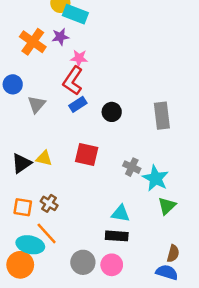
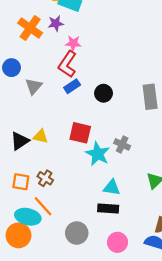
cyan star: (156, 178) -> (98, 154), moved
pink circle: (112, 265) -> (117, 242), moved

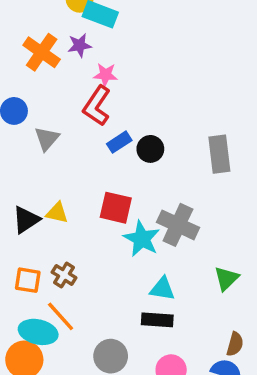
blue rectangle: (72, 86) -> (119, 142), moved
gray cross: (122, 144) -> (178, 225), size x1.6

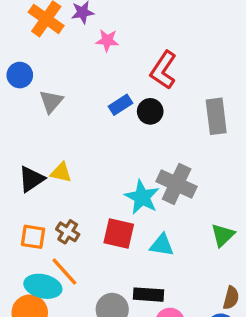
red L-shape: (97, 106) -> (163, 70), moved
red square: (116, 208) -> (119, 233), moved
black rectangle: (157, 320) -> (149, 295), moved

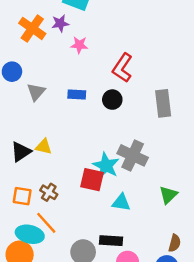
blue rectangle: (120, 105) -> (77, 95), moved, turned 36
red square: (119, 233) -> (92, 180), moved

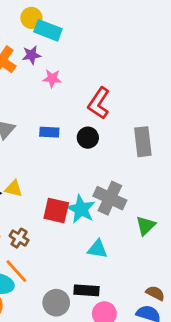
red square: (92, 180) -> (56, 211), moved
green triangle: (168, 195) -> (146, 226), moved
brown semicircle: (175, 243) -> (155, 293), turned -78

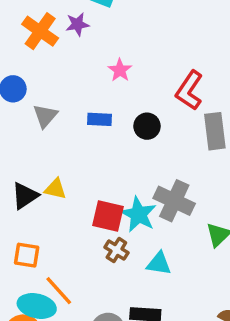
pink star: (52, 78) -> (120, 70), moved, turned 30
red L-shape: (99, 103) -> (189, 91), moved
brown cross: (19, 238) -> (116, 250), moved

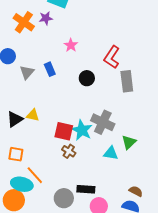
blue rectangle: (99, 119) -> (50, 69), moved, turned 64
cyan triangle: (159, 264) -> (111, 153), moved

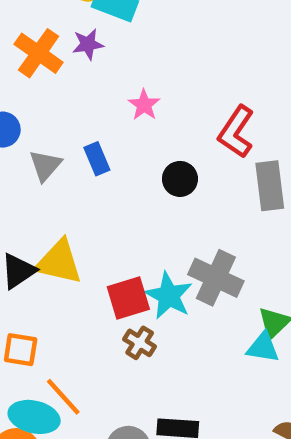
yellow triangle: (33, 115) -> (59, 262), size x1.6
red square: (64, 131) -> (128, 298), turned -30
cyan triangle: (111, 153) -> (263, 347), moved

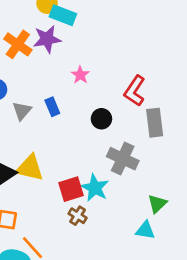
purple star: (88, 44) -> (47, 39), size x1.5
gray cross: (216, 278) -> (123, 159), moved
cyan triangle: (263, 347) -> (145, 230), moved

